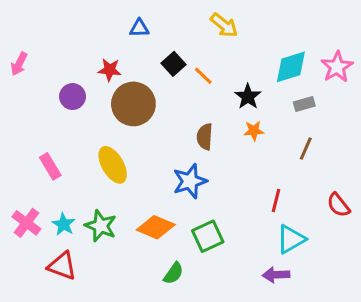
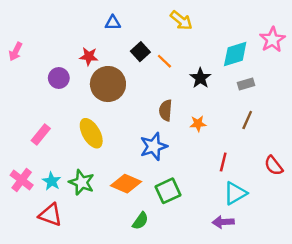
pink star: (337, 67) -> (272, 40), moved
orange star: (254, 131) -> (198, 124), moved
pink rectangle: (50, 166) -> (41, 134), turned 70

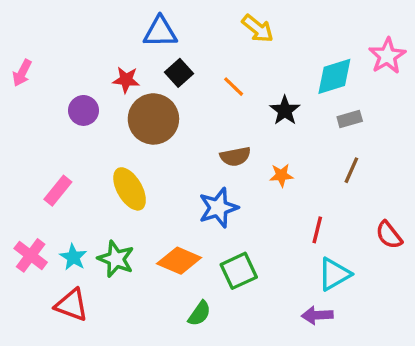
blue triangle: (113, 23) -> (160, 32), size x1.5
black square: (140, 52) -> (179, 73), moved
brown semicircle: (166, 110) -> (235, 157), turned -105

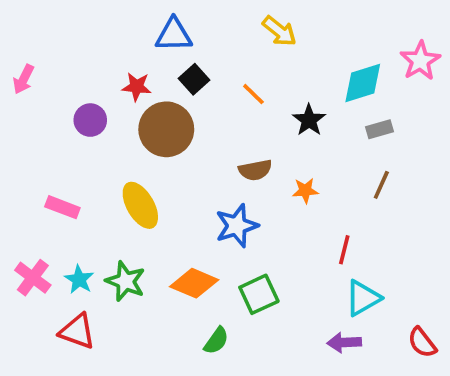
pink rectangle: (58, 191) -> (62, 207), turned 72
red semicircle: (389, 235) -> (422, 342), moved

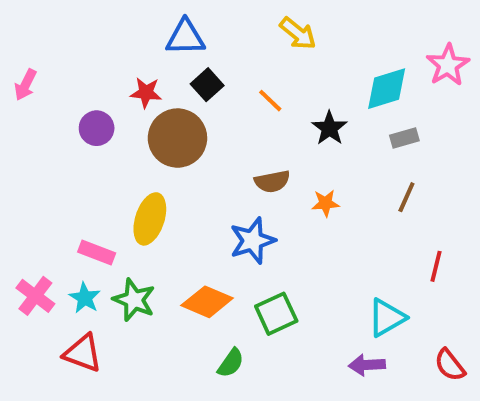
yellow ellipse: (140, 205) -> (150, 219), turned 48
pink rectangle: (62, 207) -> (97, 252), moved
red line: (344, 250) -> (436, 266), moved

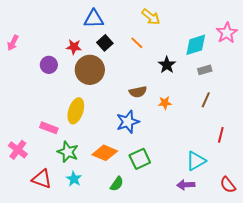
orange line: (270, 101) -> (137, 43), moved
cyan star: (85, 298) -> (74, 179), moved

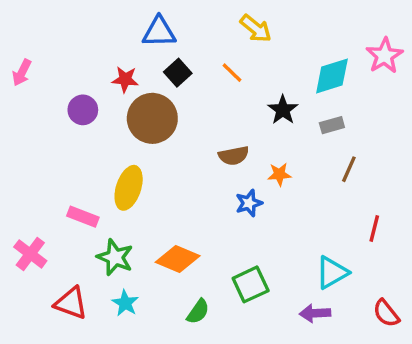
gray rectangle: (205, 70) -> (332, 125), moved
blue star: (128, 122) -> (249, 203), moved, size x0.7
green square: (140, 159) -> (251, 284), moved

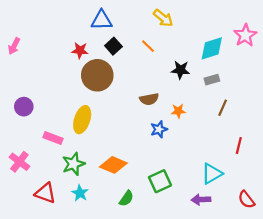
purple circle: (83, 110) -> (24, 107), moved
black star: (283, 110) -> (180, 70), turned -30
green star: (115, 257) -> (73, 164), turned 30

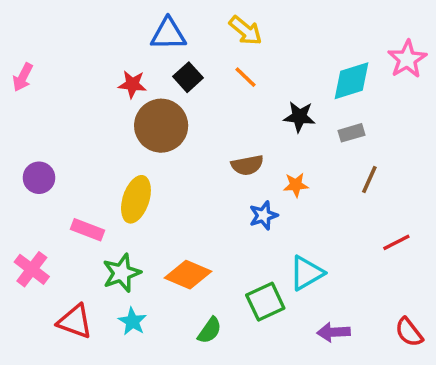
yellow arrow: (163, 18) -> (246, 30), moved
red line: (239, 146) -> (396, 242), turned 49
cyan triangle: (212, 174) -> (307, 273), moved

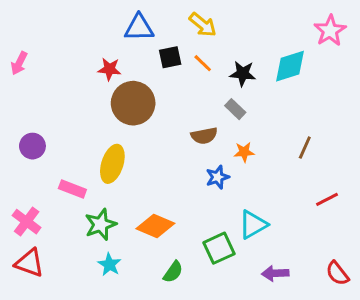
pink star: (407, 59) -> (330, 31), moved
black square: (188, 77) -> (170, 57), moved, turned 30
black star: (299, 117) -> (243, 74), moved
gray rectangle: (351, 133) -> (235, 109), moved, turned 60
red triangle: (75, 321) -> (29, 263), moved

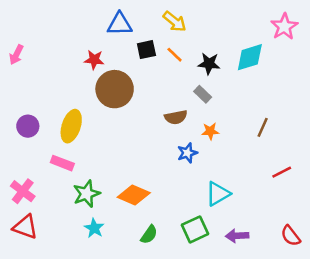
yellow ellipse: (112, 164) -> (71, 126), moved
green square: (219, 248) -> (195, 229), moved

